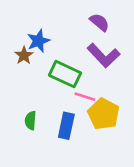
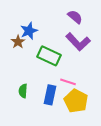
pink line: (85, 97) -> (68, 82), moved
yellow pentagon: (103, 114) -> (76, 101), moved

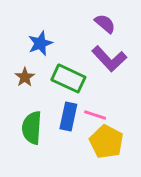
brown star: (18, 42) -> (25, 77), moved
green semicircle: (23, 91) -> (32, 128), size x1.6
blue rectangle: (50, 95) -> (68, 116), moved

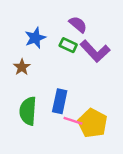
purple semicircle: (105, 24) -> (78, 24), moved
green rectangle: (68, 78) -> (68, 45), moved, size x0.6
pink line: (95, 115) -> (73, 121), moved

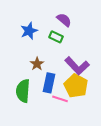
purple L-shape: (95, 51) -> (77, 66), moved
brown star: (22, 67) -> (37, 64), moved
yellow pentagon: (93, 123) -> (76, 86), moved

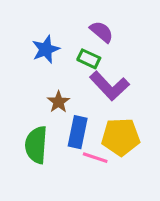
purple L-shape: (77, 66) -> (109, 86), moved
yellow pentagon: (76, 86) -> (121, 137), turned -30

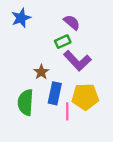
blue star: (46, 49) -> (21, 18), moved
green rectangle: (89, 59) -> (63, 42), turned -49
pink line: (95, 158) -> (67, 111), turned 72

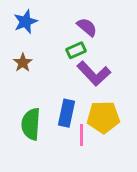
brown star: (41, 72) -> (23, 63), moved

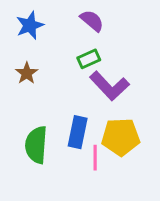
purple semicircle: (87, 27) -> (92, 21), moved

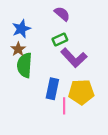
blue star: (30, 25) -> (21, 29), moved
green semicircle: (36, 145) -> (25, 65), moved

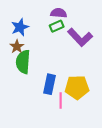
purple semicircle: (62, 14) -> (59, 13), turned -35
green rectangle: (60, 39) -> (57, 26), moved
purple L-shape: (74, 58) -> (80, 37), moved

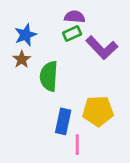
green semicircle: (23, 62) -> (49, 76), moved
blue rectangle: (49, 84) -> (63, 121), moved
pink line: (61, 101) -> (77, 145), moved

